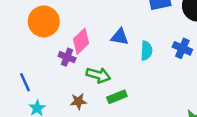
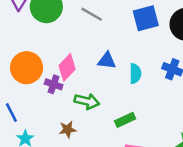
orange circle: (44, 21) -> (27, 68), moved
green rectangle: (117, 97) -> (125, 120), moved

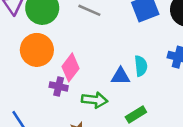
blue triangle: (107, 61) -> (121, 76), moved
orange circle: (27, 68) -> (37, 50), moved

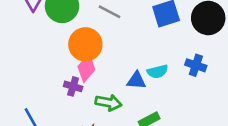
orange circle: (37, 50) -> (85, 44), moved
cyan semicircle: (141, 66) -> (158, 71), turned 78

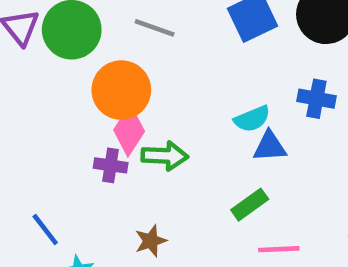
blue triangle: (136, 80) -> (270, 146), moved
green arrow: (108, 103) -> (165, 156), moved

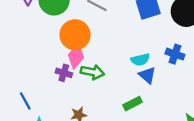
blue triangle: (270, 146) -> (147, 75), turned 36

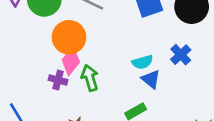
blue cross: (175, 54) -> (181, 55), turned 30
green arrow: (92, 72) -> (90, 78), turned -115

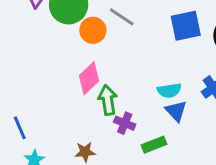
orange circle: (69, 37) -> (93, 30), moved, size x0.7
purple cross: (58, 80) -> (125, 123), moved

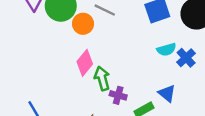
cyan semicircle: (169, 90) -> (166, 49), moved
blue triangle: (176, 111) -> (167, 93), moved

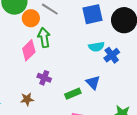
green arrow: (102, 78) -> (44, 38), moved
purple cross: (118, 95) -> (44, 78), moved

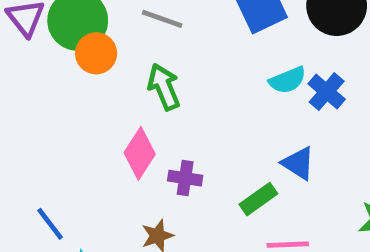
orange circle: (31, 18) -> (96, 53), moved
pink diamond: (29, 50) -> (140, 153), moved

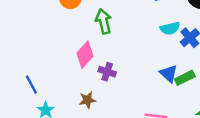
green rectangle: (258, 199) -> (185, 78), moved

